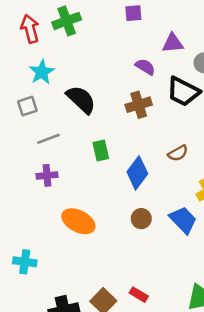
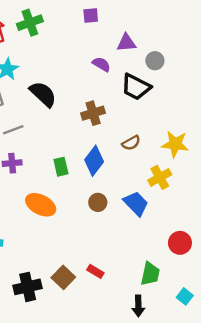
brown cross: (139, 105) -> (93, 113), moved
green rectangle: (101, 151) -> (61, 167), moved

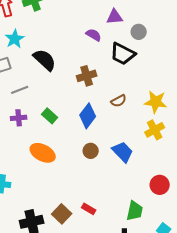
green rectangle: (61, 167) -> (50, 116), moved, turned -35
yellow cross: (160, 177) -> (155, 130), moved

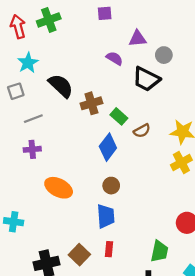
brown cross: (87, 76) -> (91, 103), moved
green rectangle: (50, 116) -> (119, 116), moved
blue trapezoid: (123, 152) -> (106, 216), moved, turned 40
red rectangle: (89, 209) -> (109, 249), turned 64

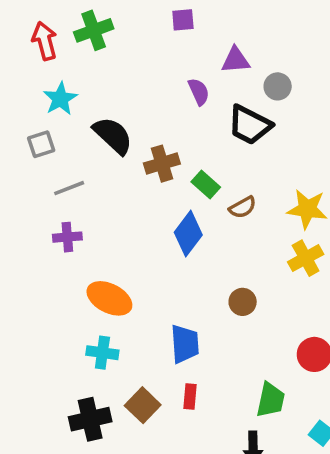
purple semicircle: (114, 58) -> (199, 92), turned 35
brown circle: (111, 186) -> (243, 302), moved
cyan cross: (14, 222) -> (102, 353), moved

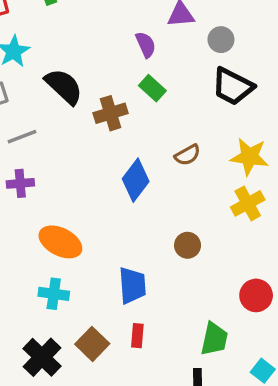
black trapezoid: (250, 125) -> (233, 86), moved
green rectangle: (206, 185) -> (152, 88), moved
black cross: (90, 419) -> (42, 357), turned -33

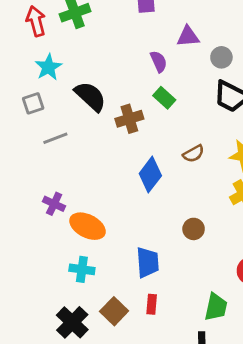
purple cross: (20, 183) -> (54, 204), moved, turned 30

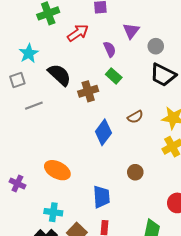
red arrow: (36, 21) -> (78, 33), moved, turned 70
purple triangle: (188, 36) -> (131, 31), turned -48
purple cross: (54, 204) -> (17, 184), moved
cyan cross: (82, 269) -> (53, 212), moved

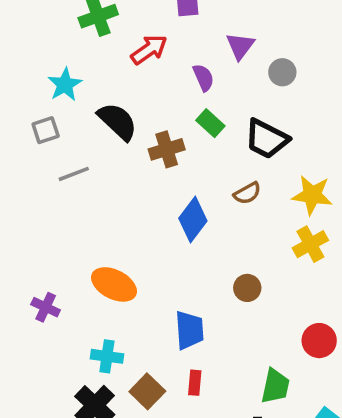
black trapezoid: (163, 75) -> (267, 139), moved

